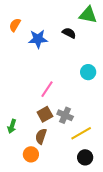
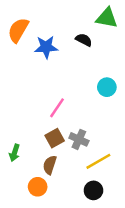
orange semicircle: (15, 25) -> (18, 30), size x1.5
black circle: (85, 157) -> (93, 190), moved

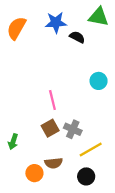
blue star: (46, 47) -> (56, 22), moved
pink line: (57, 108) -> (52, 100), turned -48
brown semicircle: (50, 165) -> (54, 163), moved, turned -114

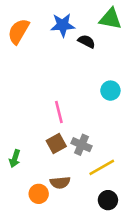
black circle: (86, 176) -> (108, 200), moved

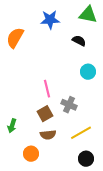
orange semicircle: (19, 31) -> (15, 38), moved
black semicircle: (87, 41) -> (79, 41), moved
gray cross: (82, 145) -> (69, 105), moved
brown semicircle: (60, 182) -> (48, 135), moved

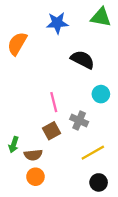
black semicircle: (79, 41) -> (83, 60), moved, size x1.5
cyan circle: (88, 72) -> (101, 94), moved
brown semicircle: (48, 135) -> (33, 155), moved

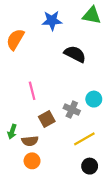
cyan circle: (101, 94) -> (94, 99), moved
pink line: (54, 102) -> (32, 91), moved

